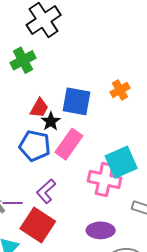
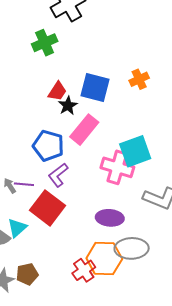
blue pentagon: (35, 146) -> (48, 146), moved

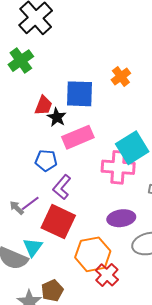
pink rectangle: (84, 130) -> (78, 137), turned 40
blue pentagon: (48, 146) -> (46, 161), size x0.7
purple line: (24, 184) -> (30, 203), turned -30
orange hexagon: (104, 258) -> (93, 254), moved

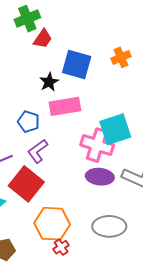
red trapezoid: (43, 105) -> (43, 39), moved
purple ellipse: (121, 218) -> (100, 177), moved
red cross: (107, 275) -> (61, 247), size x0.7

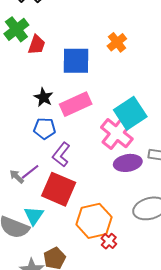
black star: (49, 82) -> (44, 97), moved
pink cross: (97, 145) -> (117, 133), turned 36

